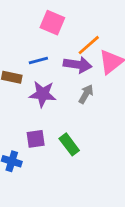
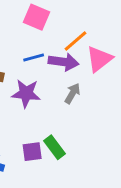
blue line: (38, 60) -> (34, 57), moved
purple square: (36, 139) -> (32, 152), moved

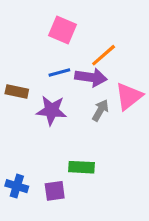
pink triangle: (99, 59) -> (129, 96), moved
green rectangle: (55, 147) -> (81, 167), turned -50
purple square: (32, 152) -> (55, 191), moved

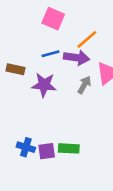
green rectangle: (81, 167) -> (69, 148), moved
blue cross: (17, 186) -> (26, 147), moved

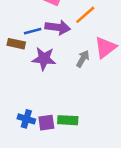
blue line: (51, 54) -> (33, 31), moved
purple arrow: (77, 58) -> (58, 27), moved

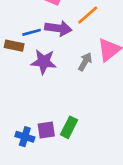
blue cross: (26, 119) -> (25, 137), moved
green rectangle: (68, 120) -> (69, 127), turned -66

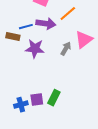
blue cross: (25, 137) -> (21, 105), turned -32

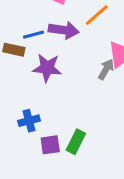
gray arrow: (66, 49) -> (106, 69), moved
blue cross: (21, 105) -> (29, 121), moved

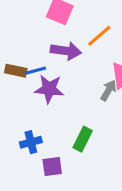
blue line: (34, 35) -> (35, 71), moved
green rectangle: (76, 142) -> (83, 139), moved

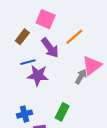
purple arrow: (66, 51) -> (50, 48), turned 45
brown rectangle: (16, 71) -> (22, 37), moved, turned -64

